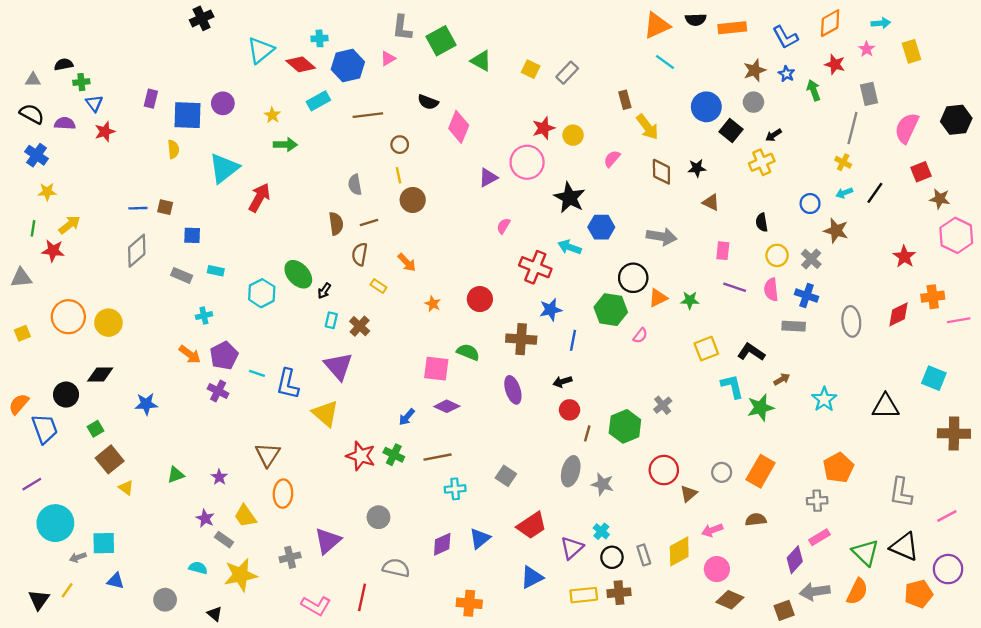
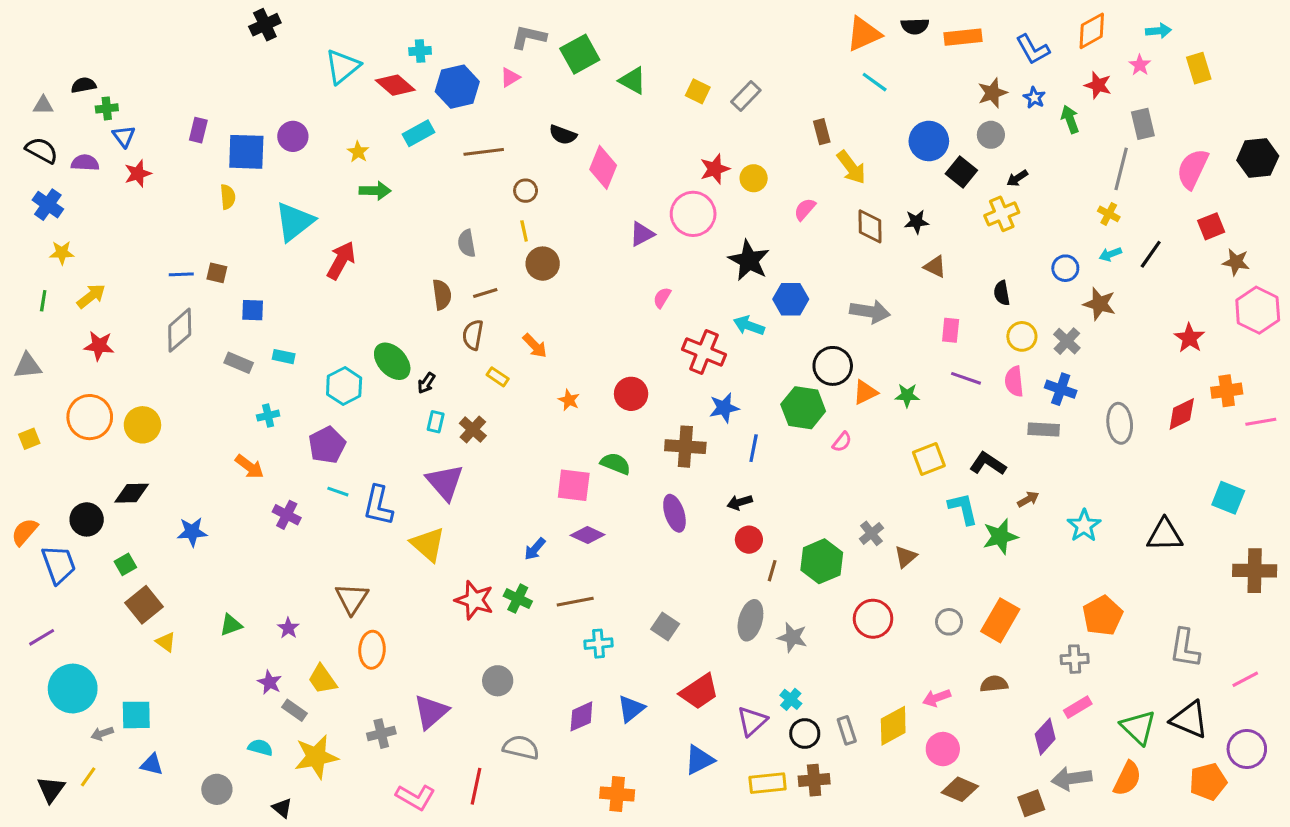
gray L-shape: (402, 28) -> (529, 37), turned 96
red star: (53, 251) -> (99, 346), moved
purple pentagon: (224, 356) -> (327, 445), moved
brown triangle: (689, 494) -> (906, 557), moved

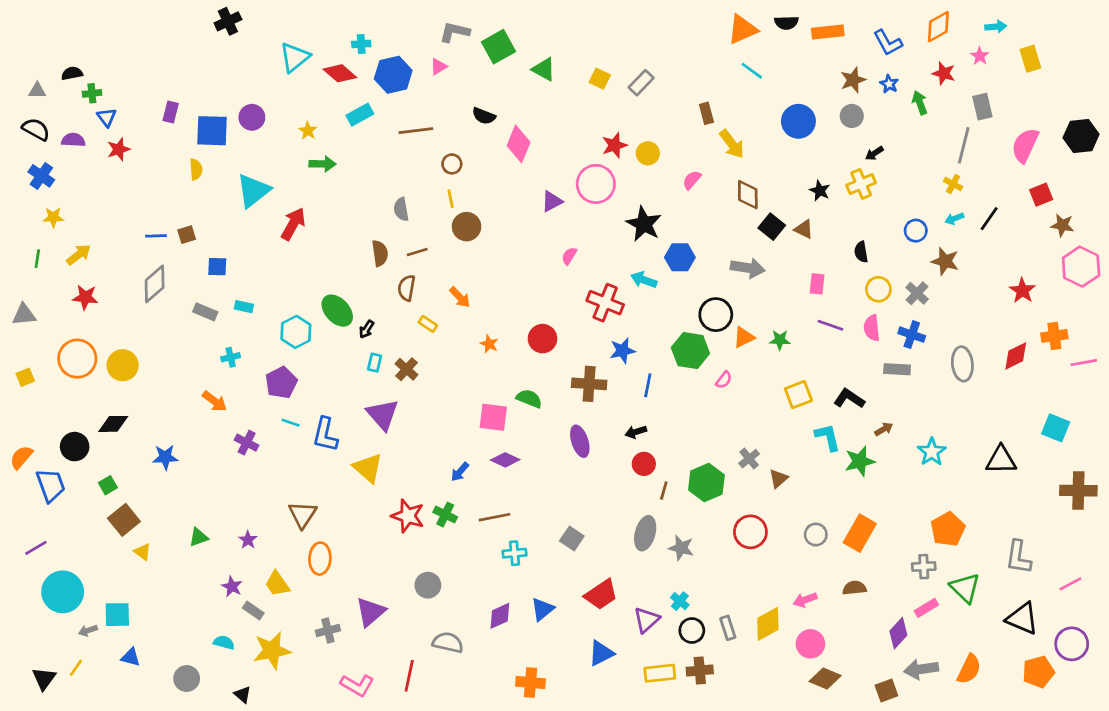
black square: (961, 172) -> (772, 227), moved
black star: (916, 222) -> (820, 191), moved, turned 30
brown square: (217, 273) -> (187, 235), turned -30
green triangle: (1138, 727) -> (965, 588), moved

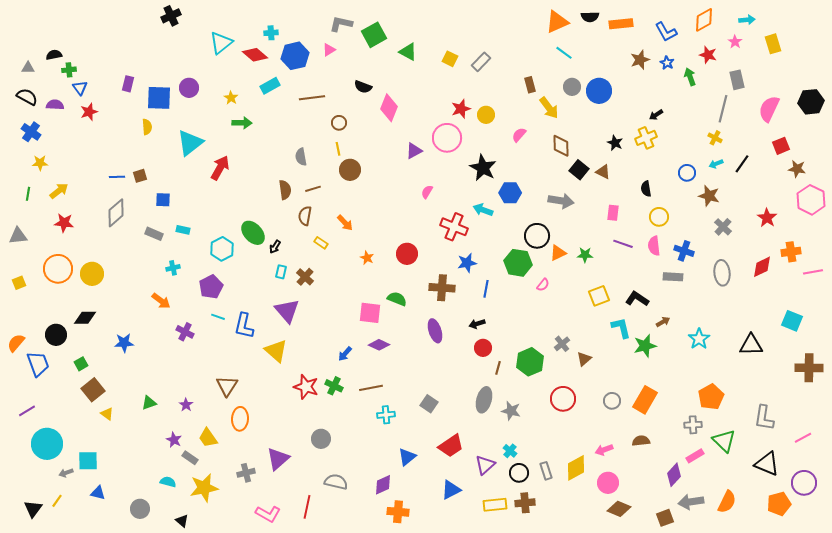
gray circle: (852, 116) -> (572, 87), moved
gray cross: (917, 293) -> (723, 227), moved
purple diamond: (500, 616) -> (383, 485), moved

